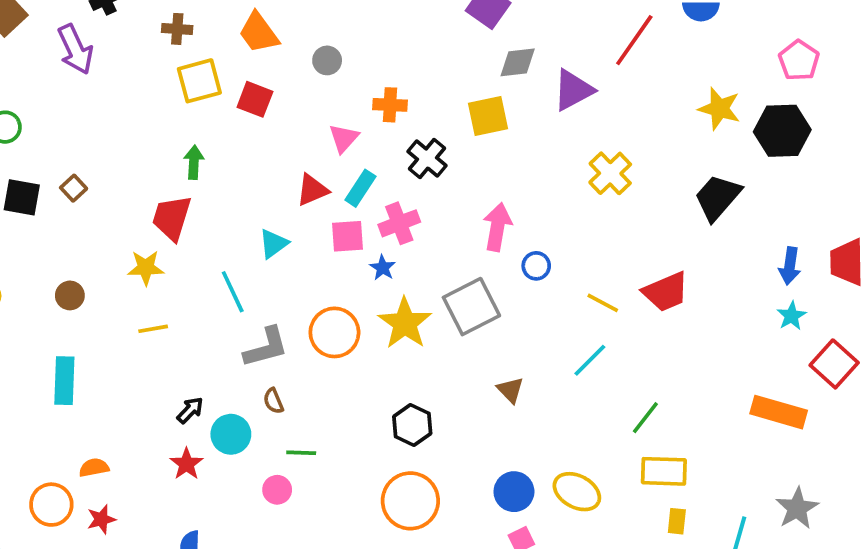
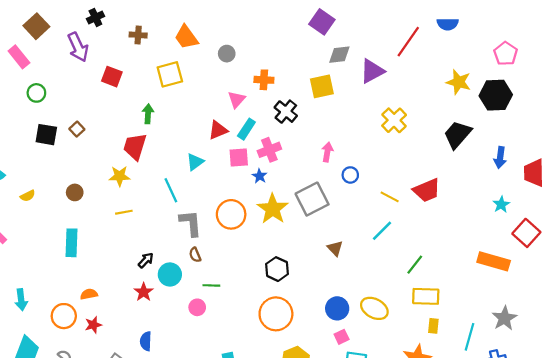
yellow square: (199, 81) -> (170, 74), moved
red square: (255, 99) -> (112, 77), moved
pink arrow: (497, 227) -> (327, 152), size x0.7
blue arrow: (790, 266) -> (500, 157), moved
gray L-shape: (266, 347) -> (191, 223), turned -80

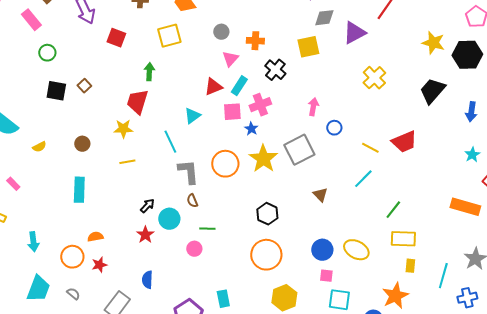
gray circle: (227, 54) -> (221, 32), moved
pink square: (342, 337) -> (326, 276), turned 32

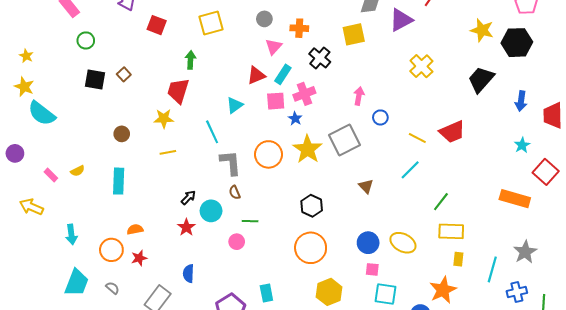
yellow semicircle: (39, 147) -> (78, 171), moved

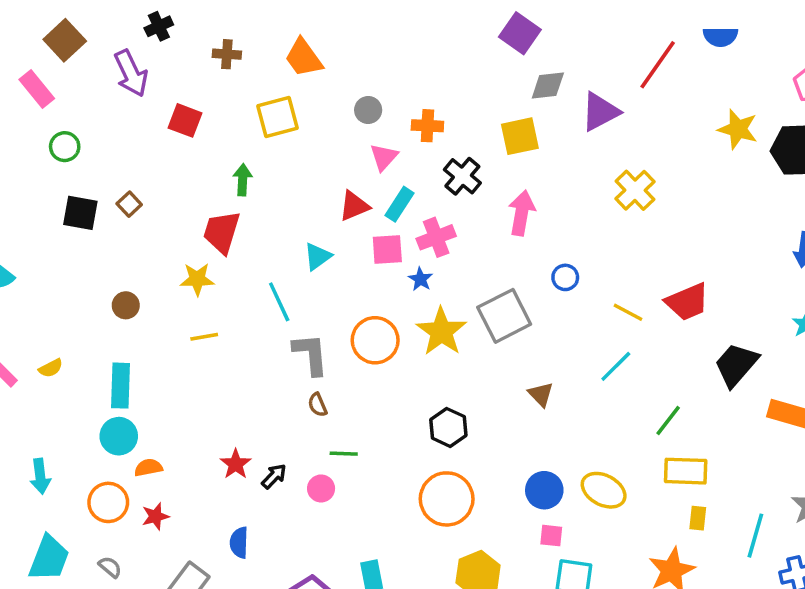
black trapezoid: (481, 79) -> (736, 365), moved
pink arrow: (359, 96) -> (522, 213), moved, size x1.4
black arrow: (188, 198) -> (274, 476), moved
cyan circle: (211, 211) -> (119, 436), moved

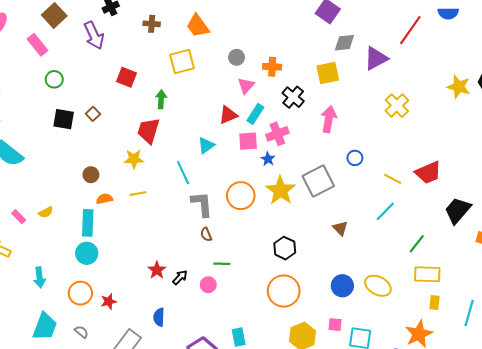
red square: (185, 120) -> (127, 77), moved
yellow star: (738, 129) -> (459, 87), moved
orange semicircle: (148, 468) -> (105, 199), moved
pink square: (551, 536) -> (335, 325), moved

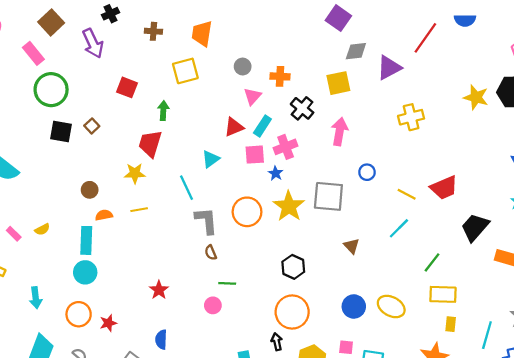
orange trapezoid: (198, 26) -> (202, 33), turned 45
green circle: (54, 79) -> (51, 90), size x1.8
yellow cross: (397, 106) -> (411, 117), turned 30
gray square: (318, 181) -> (328, 196), turned 32
black arrow: (180, 277) -> (277, 342), moved, turned -56

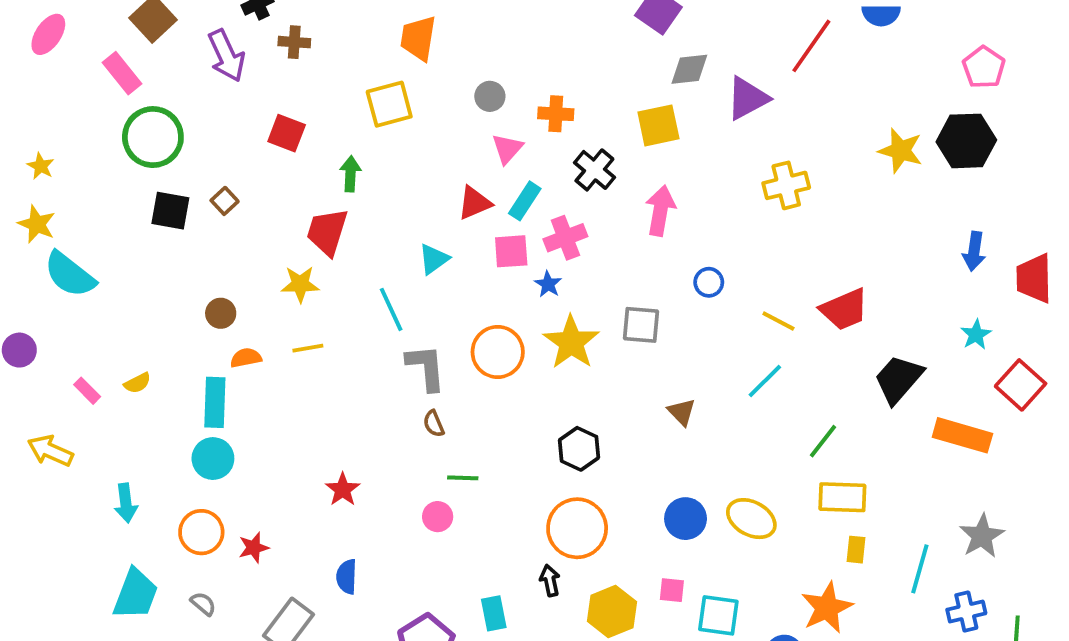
brown cross: (153, 31) -> (294, 42), moved
gray square: (328, 196) -> (641, 325), size x0.7

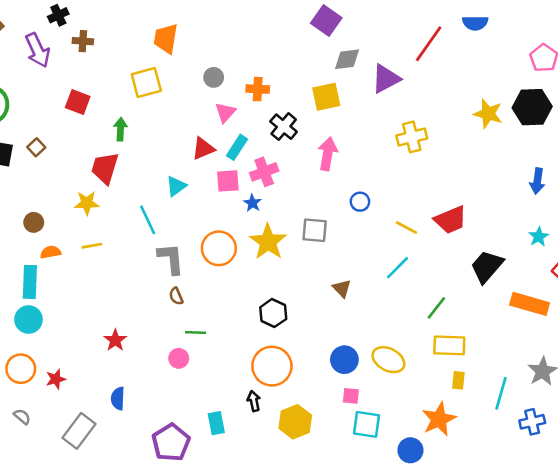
pink square: (672, 590) -> (351, 396), moved

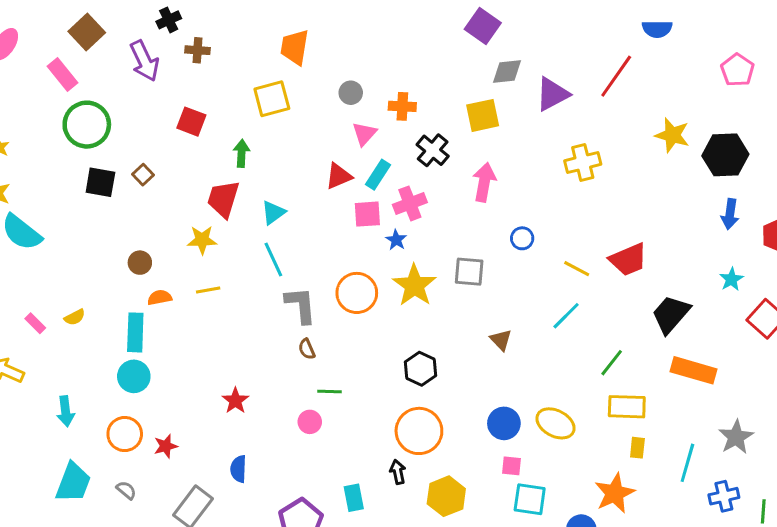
red line: (429, 44) -> (616, 76), moved
black hexagon: (532, 107) -> (725, 155), moved
cyan triangle: (176, 186) -> (273, 213), moved
orange rectangle: (530, 304) -> (694, 370), moved

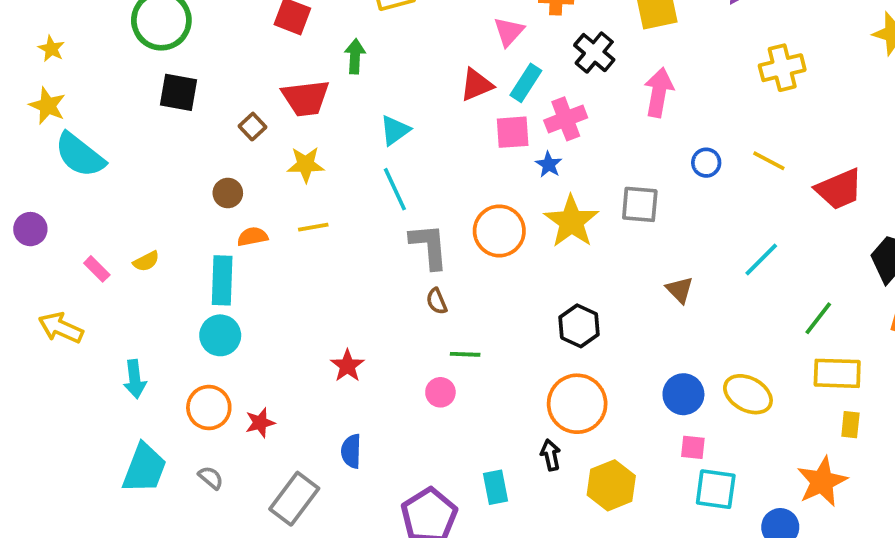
brown square: (143, 175) -> (252, 127), moved
red trapezoid: (223, 199) -> (306, 98), moved, turned -114
yellow line: (577, 269) -> (769, 161), moved

